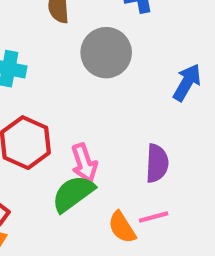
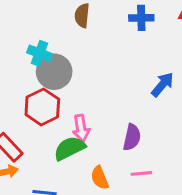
gray circle: (106, 53) -> (54, 72), moved
pink line: (154, 217) -> (141, 173), moved

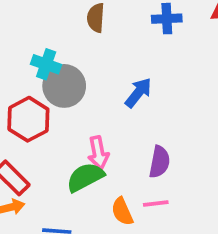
blue arrow: (162, 84) -> (138, 93), moved
red hexagon: (42, 107) -> (28, 119), moved
pink line: (141, 173) -> (156, 203), moved

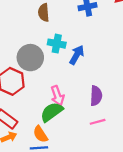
cyan cross: (46, 64) -> (57, 44), moved
orange semicircle: (122, 211) -> (40, 134), moved

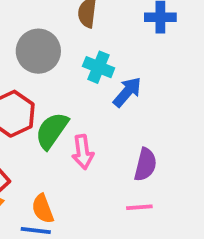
gray circle: (30, 58) -> (38, 51), moved
green semicircle: (52, 112) -> (52, 131), moved, turned -30

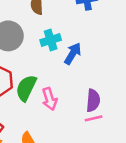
cyan cross: (99, 67) -> (51, 40), turned -30
pink line: (139, 207) -> (94, 118), moved

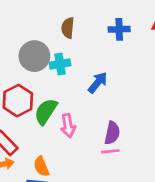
cyan cross: (51, 40) -> (60, 64), moved

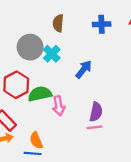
cyan cross: (60, 64) -> (52, 54), turned -35
green semicircle: (46, 111) -> (40, 94), turned 45

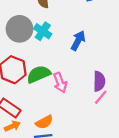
pink line: (94, 127) -> (101, 97), turned -32
orange semicircle: (36, 140) -> (44, 122), turned -84

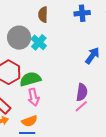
blue arrow: (78, 41) -> (92, 56), moved
pink arrow: (60, 83) -> (34, 97), moved

